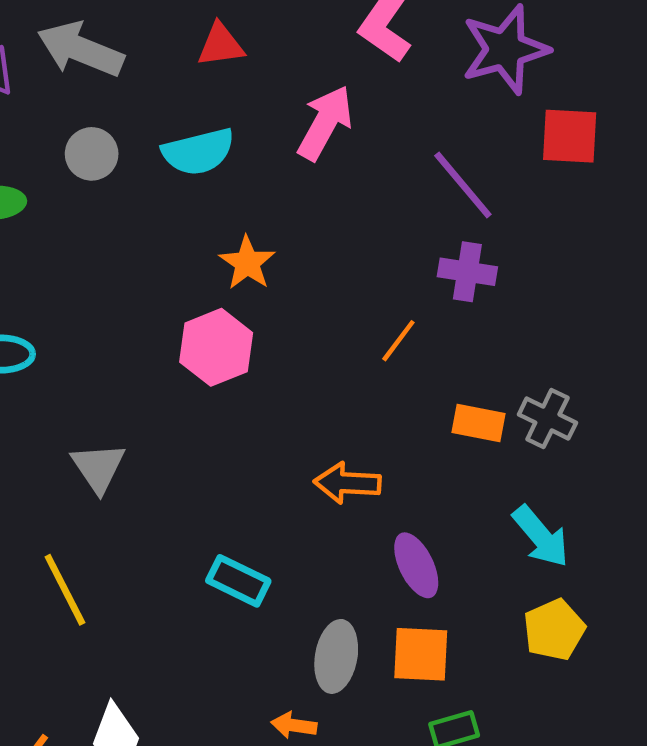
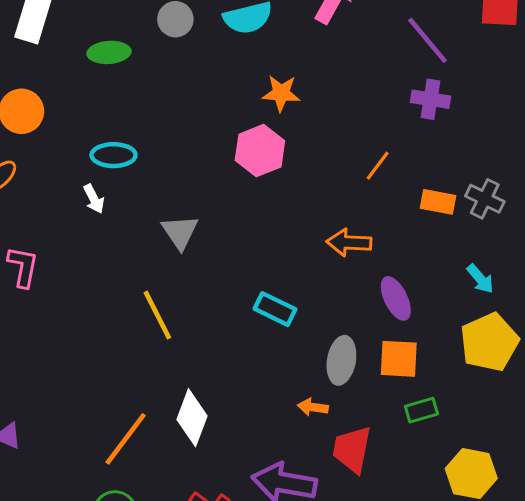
orange star: (247, 263) -> (281, 93), turned -30
orange line: (398, 341) -> (378, 166), moved
cyan arrow: (541, 536) -> (480, 279), size x0.7
yellow pentagon: (554, 630) -> (489, 342), size x1.4

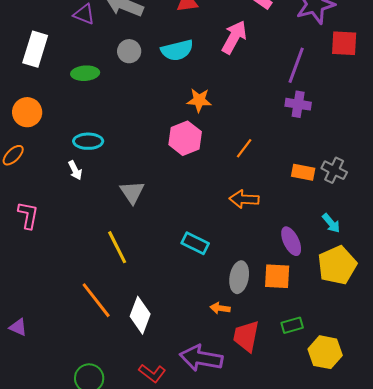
purple line: (427, 40) -> (296, 65), turned 60
orange line: (378, 166) -> (244, 148), moved
purple ellipse: (396, 298) -> (291, 241), moved
green rectangle: (421, 410) -> (292, 325), moved
orange line: (126, 439) -> (96, 300), moved, turned -75

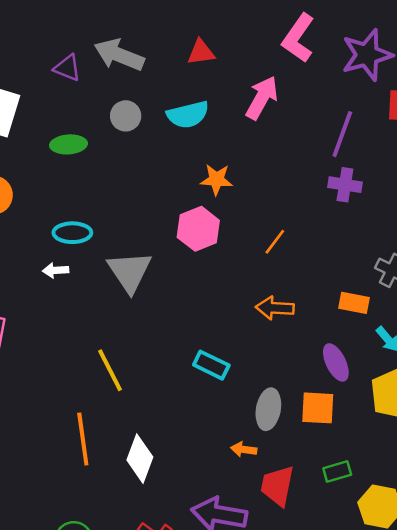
white arrow: (75, 170) -> (56, 270), turned 114
orange rectangle: (303, 172) -> (354, 303), moved
gray triangle: (132, 192) -> (130, 272), moved, size x1.4
orange line: (96, 300) -> (83, 439), turned 30

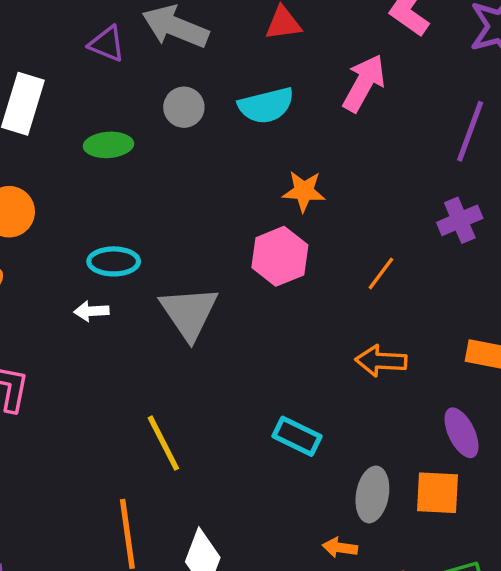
purple cross: (345, 185) -> (460, 220), moved, turned -32

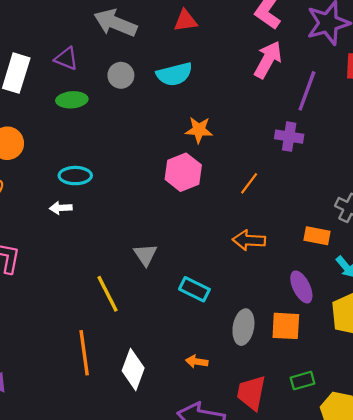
purple triangle: (107, 44) -> (66, 59), moved
pink arrow: (364, 83) -> (268, 60), moved
purple cross: (460, 220) -> (289, 137), moved, turned 32
gray triangle: (189, 313) -> (145, 255), moved, size x0.6
orange arrow: (340, 548) -> (197, 362), moved

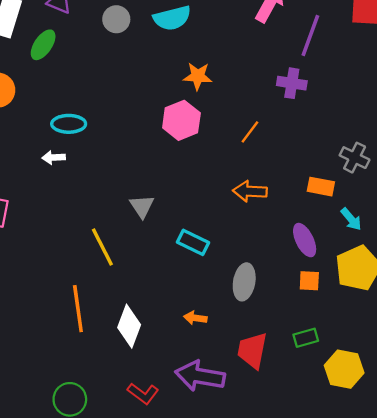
green ellipse: (72, 100) -> (43, 45), moved, turned -52
orange square: (286, 326) -> (309, 281), moved, size x0.7

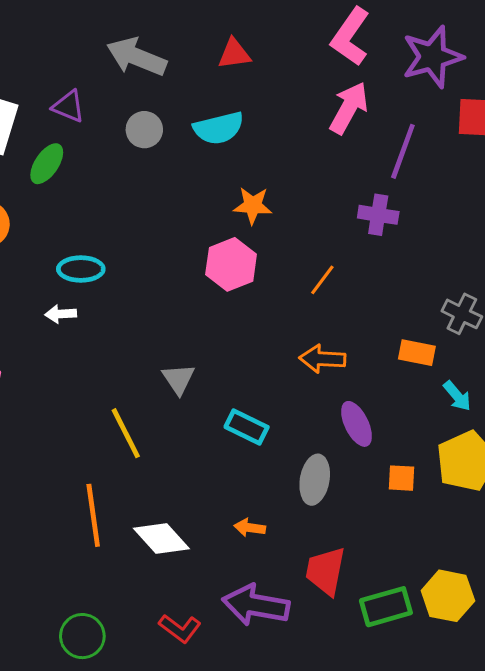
purple ellipse: (305, 240) -> (357, 424), moved
white diamond: (129, 326) -> (161, 539), turned -63
green rectangle: (306, 338) -> (386, 607), moved, size x1.5

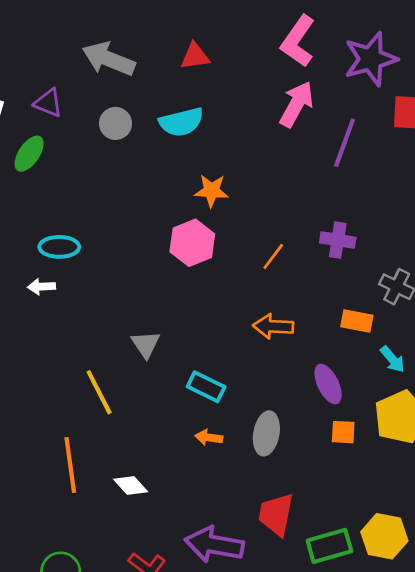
purple cross: (378, 215) -> (338, 240), moved
purple ellipse: (357, 424) -> (328, 384), moved
orange arrow: (250, 528) -> (209, 438), moved
white diamond: (161, 539) -> (131, 486), size x0.7

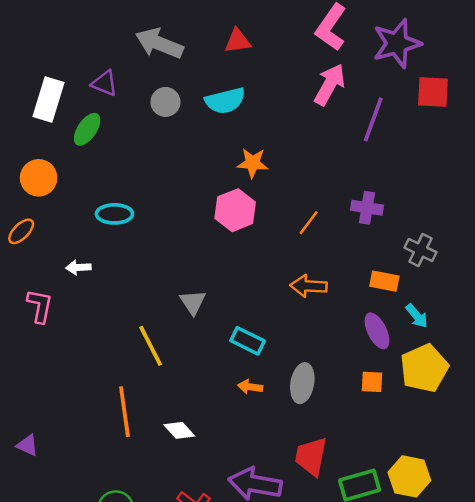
white arrow: (41, 287) -> (78, 267), moved
purple ellipse: (328, 384) -> (377, 331), moved

